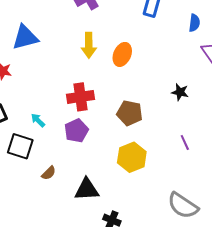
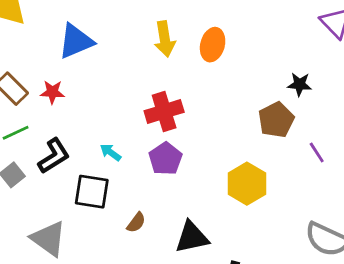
brown pentagon: (130, 113) -> (276, 120), moved, turned -30

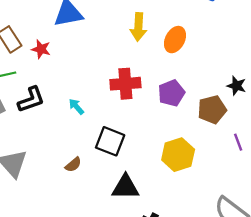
purple pentagon: (165, 159) -> (171, 93), moved
black square: (92, 192) -> (110, 141), moved
brown semicircle: (136, 223) -> (73, 165), moved

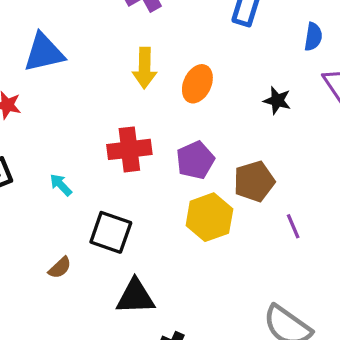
black star: (236, 86) -> (277, 100), moved
yellow hexagon: (178, 155) -> (209, 217), moved

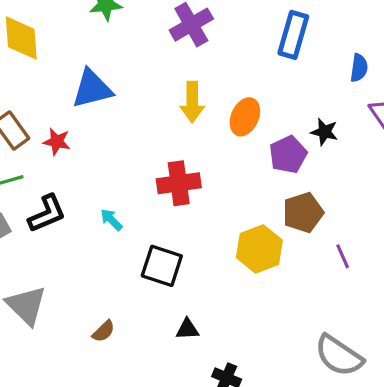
purple pentagon: (195, 160) -> (288, 155), moved
brown semicircle: (60, 268) -> (104, 331), moved
black triangle: (135, 297) -> (187, 329), size x0.6

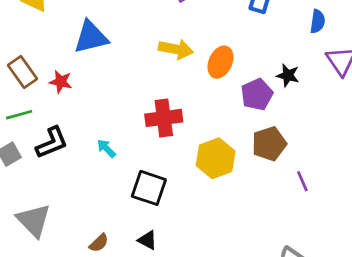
yellow arrow: (192, 102) -> (176, 49), turned -80
yellow hexagon: (259, 249) -> (216, 158), moved
black triangle: (187, 329) -> (147, 240), moved, turned 30

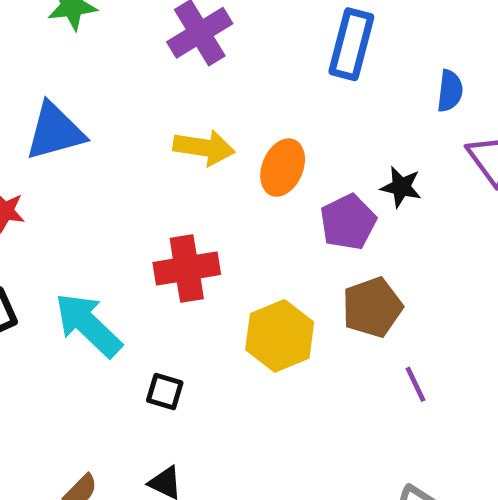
cyan arrow: (106, 148) -> (88, 325), size x2.0
purple line: (302, 181) -> (416, 384), moved
black square: (149, 188) -> (165, 392), size x0.6

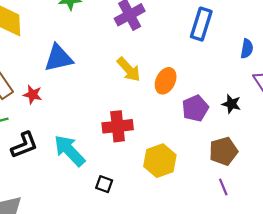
yellow arrow: (204, 148) -> (129, 69), turned 36
black star: (401, 187) -> (231, 104), moved
brown pentagon: (372, 307) -> (223, 151), moved

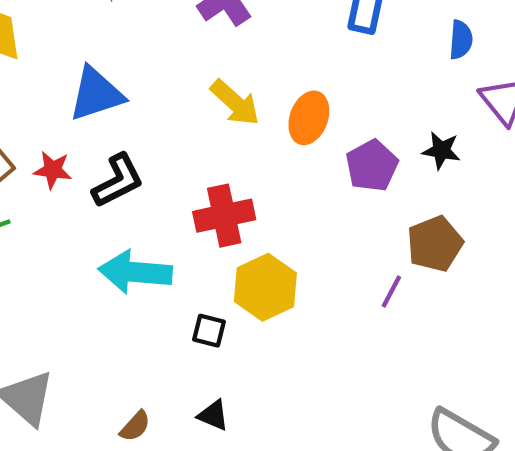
black L-shape: (24, 145) -> (118, 181), moved
cyan arrow: (69, 151) -> (135, 272), turned -36
yellow hexagon: (160, 161) -> (265, 287), moved
purple line: (223, 187) -> (391, 292), moved, turned 56

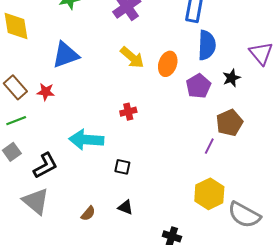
blue semicircle: (461, 40) -> (207, 45), moved, size x1.6
black star: (441, 150) -> (231, 78), turned -30
black L-shape: (118, 181) -> (45, 166), moved
red cross: (224, 216) -> (128, 112), size x0.6
yellow hexagon: (265, 287) -> (209, 194), moved

